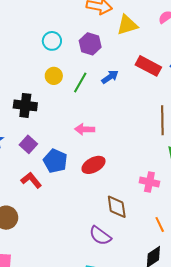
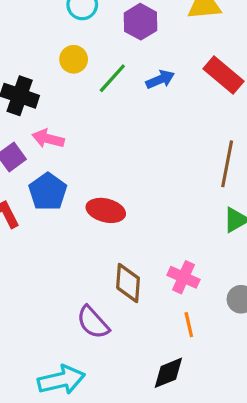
pink arrow: (85, 129) -> (48, 139), moved
red ellipse: (94, 165) -> (106, 210), turned 30
pink cross: (149, 182) -> (183, 277), moved

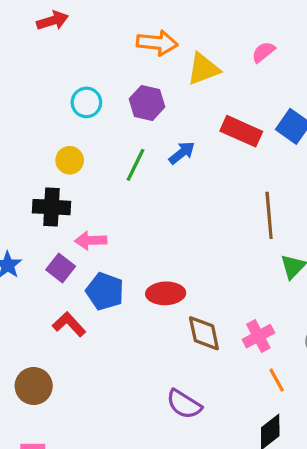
yellow circle: (74, 59) -> (70, 160), moved
pink cross: (183, 277) -> (258, 336), turned -36
brown diamond: (128, 283) -> (204, 333), moved

